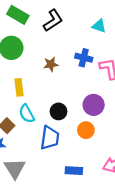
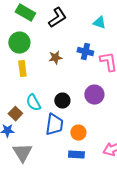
yellow rectangle: (19, 87) -> (22, 69), moved
orange circle: (86, 130) -> (78, 133), moved

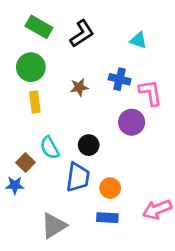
purple circle: (94, 95) -> (132, 122), moved
gray triangle: (22, 153) -> (54, 226), moved, turned 30

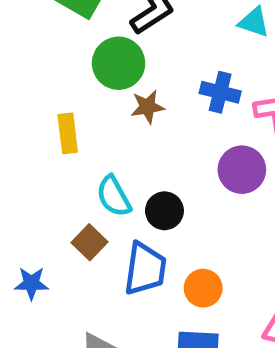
green circle: (31, 67) -> (119, 63), moved
cyan semicircle: (50, 148) -> (114, 196), moved
brown square: (26, 162) -> (89, 242), moved

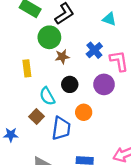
blue cross: (220, 92) -> (94, 50), turned 35
black circle: (164, 211) -> (70, 84), moved
orange circle: (203, 288) -> (84, 112), moved

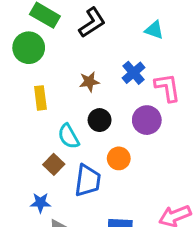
green circle: (49, 37) -> (29, 48), moved
blue star: (11, 135) -> (40, 203), moved

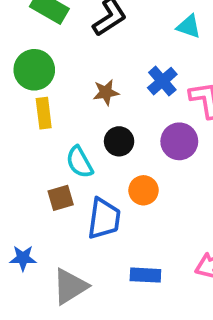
green circle: (29, 48) -> (34, 70), moved
brown square: (54, 164) -> (61, 198), turned 30
blue star: (40, 203) -> (23, 258), moved

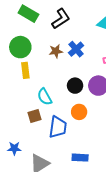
blue cross: (162, 81) -> (76, 49), moved
brown star: (106, 92) -> (56, 51), moved
black circle: (119, 141) -> (75, 86), moved

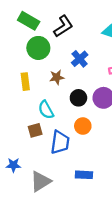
green circle: (20, 47) -> (38, 48), moved
brown star: (56, 51) -> (57, 77), moved

